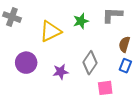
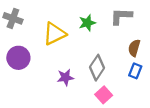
purple circle: (26, 63) -> (18, 58), moved
pink square: (105, 88) -> (104, 95), moved, turned -35

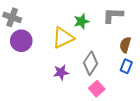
yellow triangle: (54, 34) -> (63, 38), moved
purple circle: (18, 58) -> (21, 41), moved

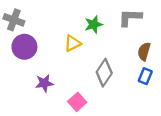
yellow triangle: (63, 38) -> (73, 43), size x0.7
purple star: (61, 72) -> (44, 83), moved
pink square: (97, 89) -> (77, 102), moved

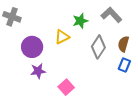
gray L-shape: (130, 17) -> (111, 15), turned 45
purple circle: (24, 47) -> (32, 47), moved
gray diamond: (104, 73) -> (98, 47), moved

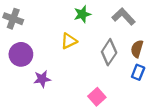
green star: (80, 21) -> (82, 14), moved
purple circle: (32, 47) -> (21, 54), moved
pink square: (66, 87) -> (97, 97), moved

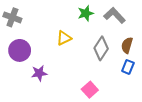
green star: (82, 14) -> (86, 13), moved

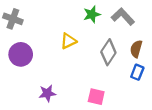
purple star: (39, 73) -> (47, 93), moved
pink square: (90, 90) -> (96, 97), turned -35

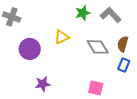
gray diamond: (108, 52) -> (98, 47), turned -65
purple circle: (21, 54) -> (30, 49), moved
pink square: (96, 97) -> (96, 88), moved

